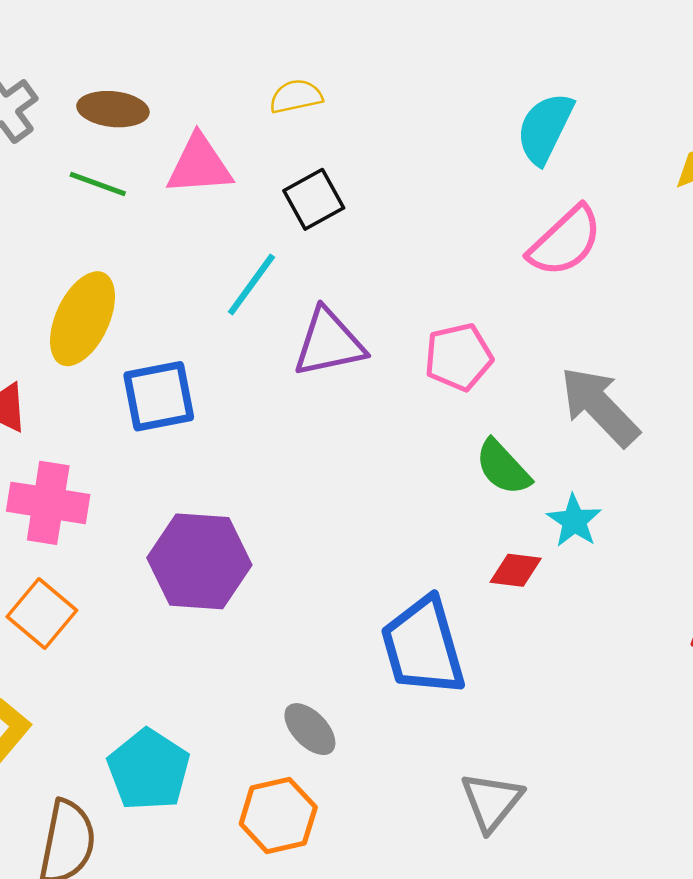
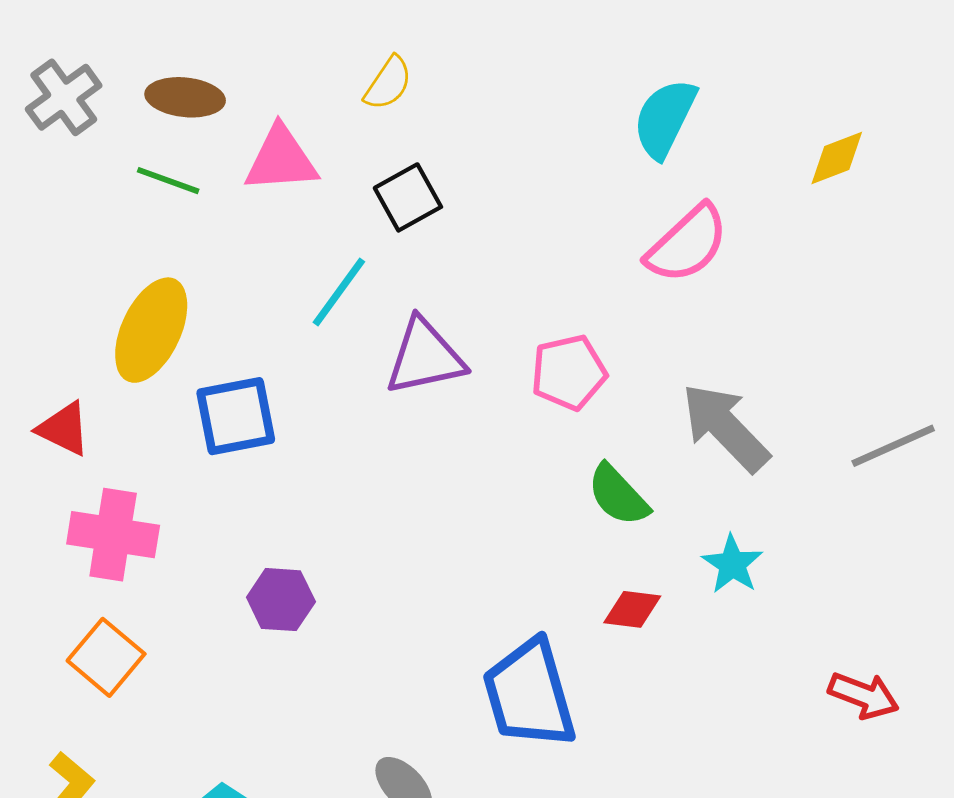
yellow semicircle: (296, 96) -> (388, 83), turned 136
cyan star: (574, 521) -> (732, 564), moved
purple hexagon: (199, 561) -> (281, 600), size x0.6

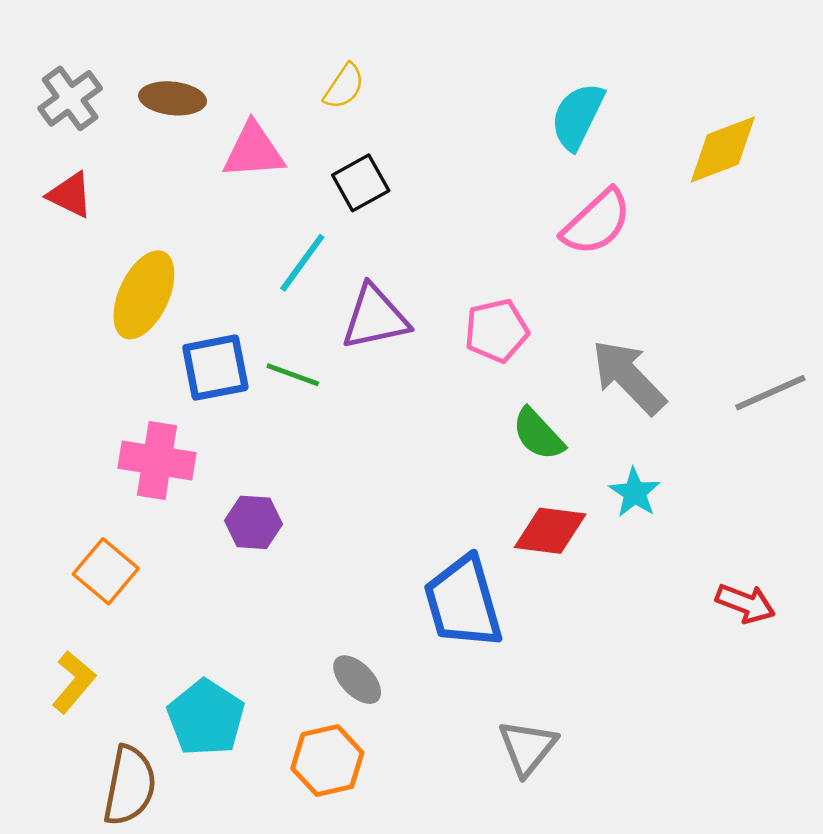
yellow diamond: (837, 158) -> (723, 150), size x1.5
green line: (168, 181) -> (293, 375), moved
red triangle: (64, 429) -> (70, 195), moved
pink cross: (113, 535) -> (157, 460), moved
red diamond: (632, 609) -> (550, 531), size x1.5

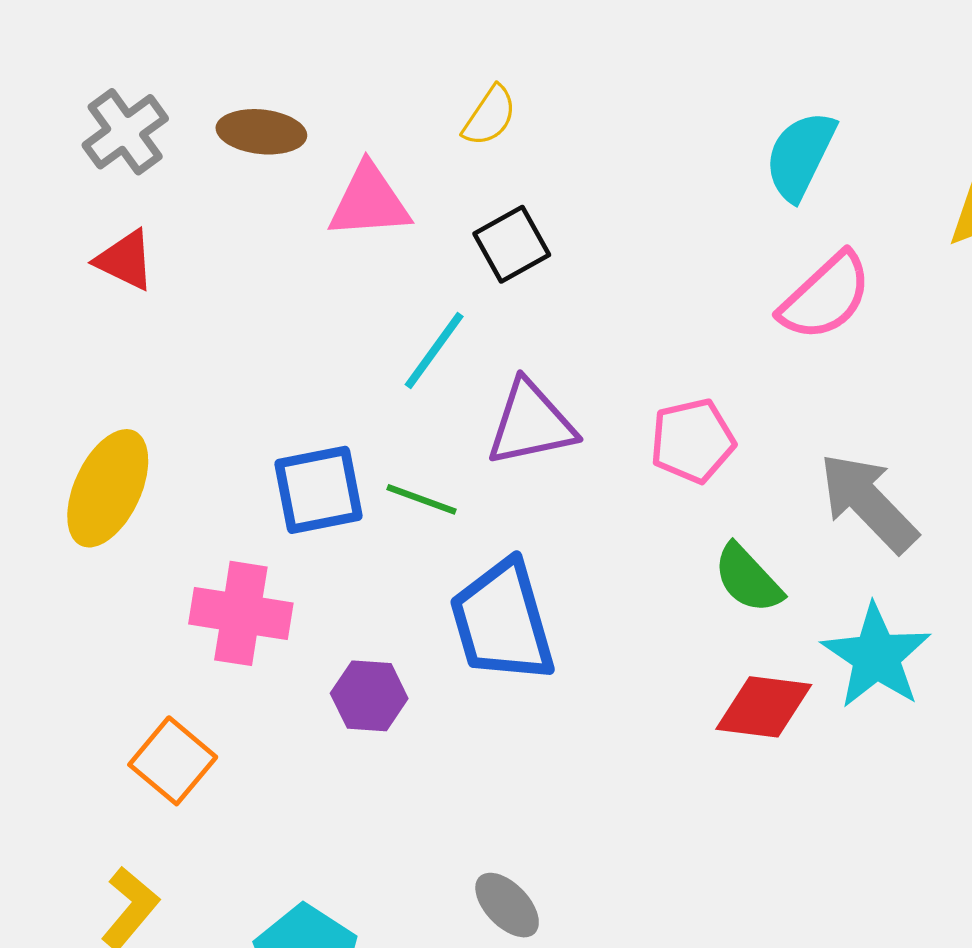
yellow ellipse: (144, 295) -> (108, 488), moved
cyan star: (635, 493) -> (876, 656), size x1.6
blue trapezoid: (463, 602) -> (502, 621), moved

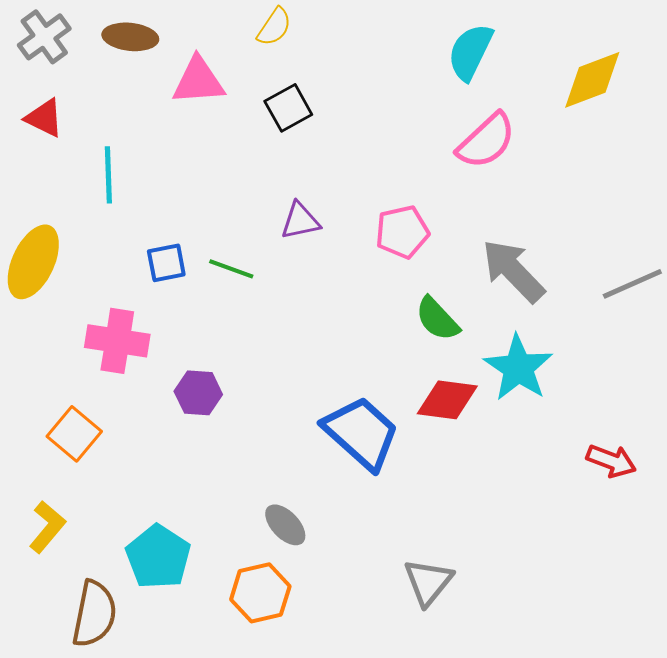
cyan line: (434, 350) -> (108, 175), moved, turned -38
purple triangle: (531, 423) -> (300, 221), size x0.7
blue square: (318, 490) -> (166, 263), size x0.7
blue trapezoid: (502, 621) -> (361, 433), moved, turned 148

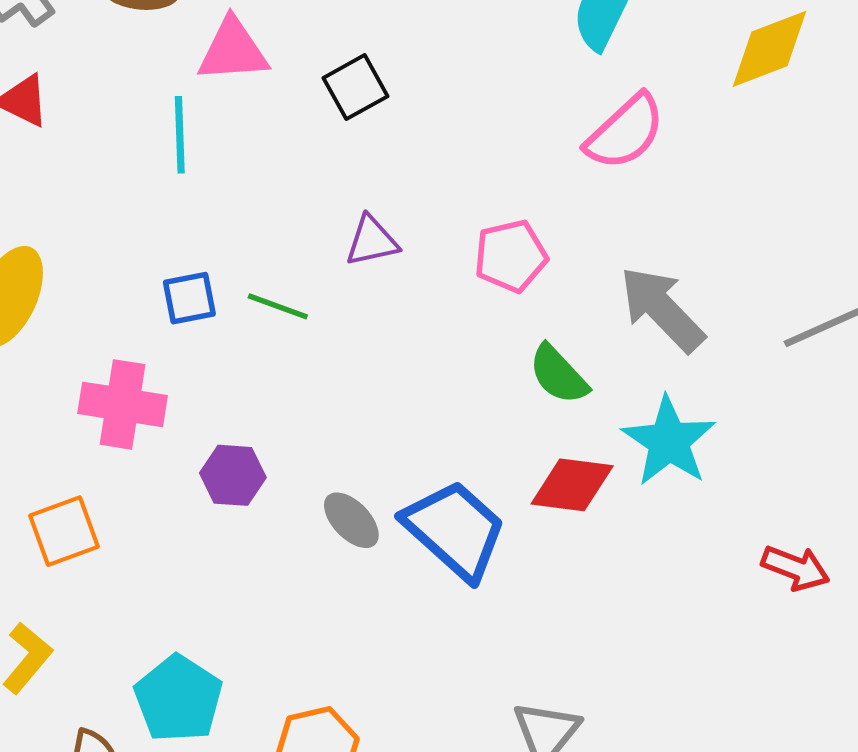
cyan line: (108, 175) -> (180, 135), moved
orange square: (74, 434) -> (64, 531), turned 30
gray ellipse: (285, 525) -> (351, 520), moved

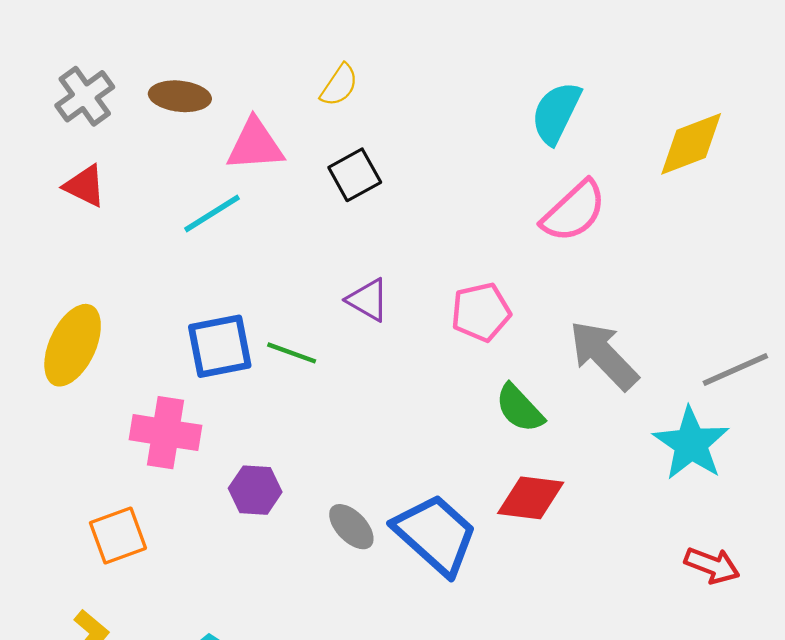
cyan line: (180, 135) -> (212, 214), turned 60
purple triangle: (372, 241) -> (368, 300), turned 42
blue square: (189, 298) -> (220, 346), size x1.5
cyan star: (669, 441) -> (691, 444), moved

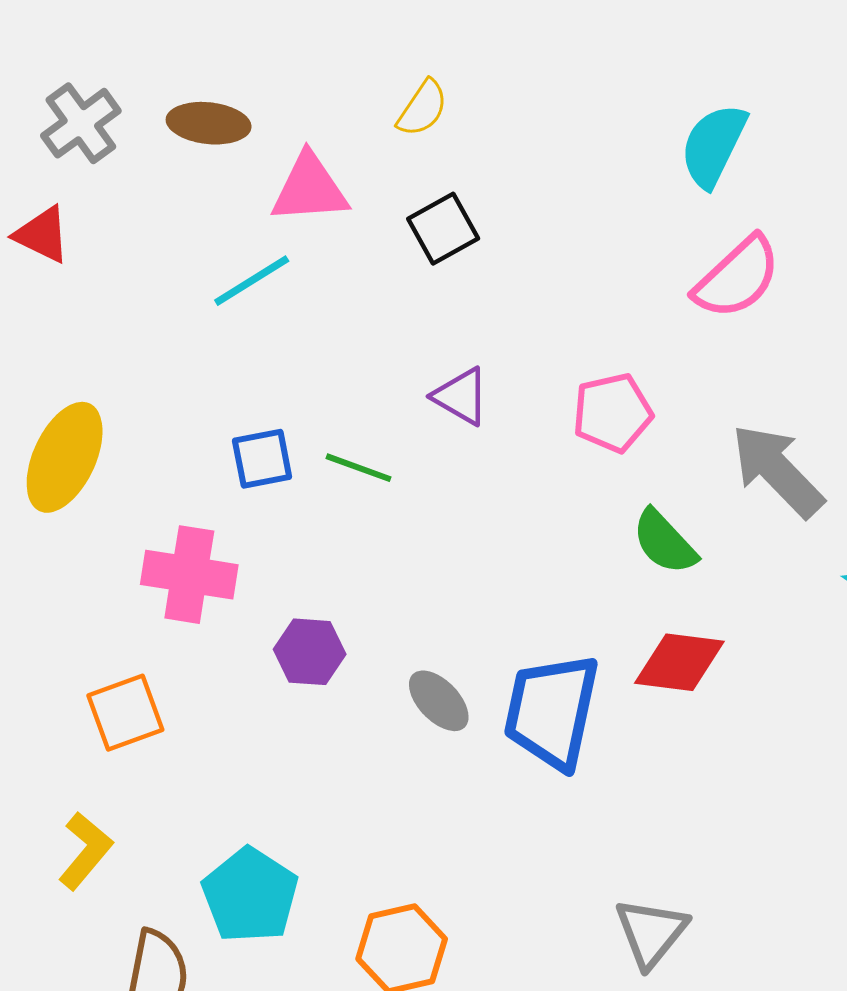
red triangle: (85, 186) -> (42, 235), moved
blue square: (220, 346) -> (262, 459), size x0.7
blue trapezoid: (435, 534) -> (552, 711), turned -120

